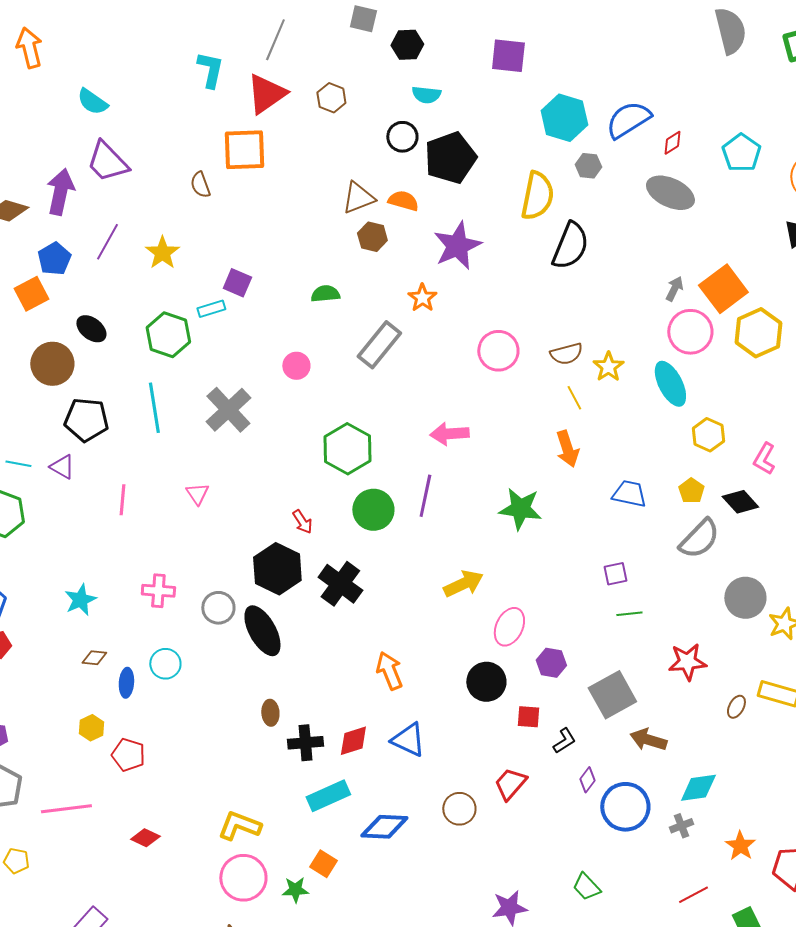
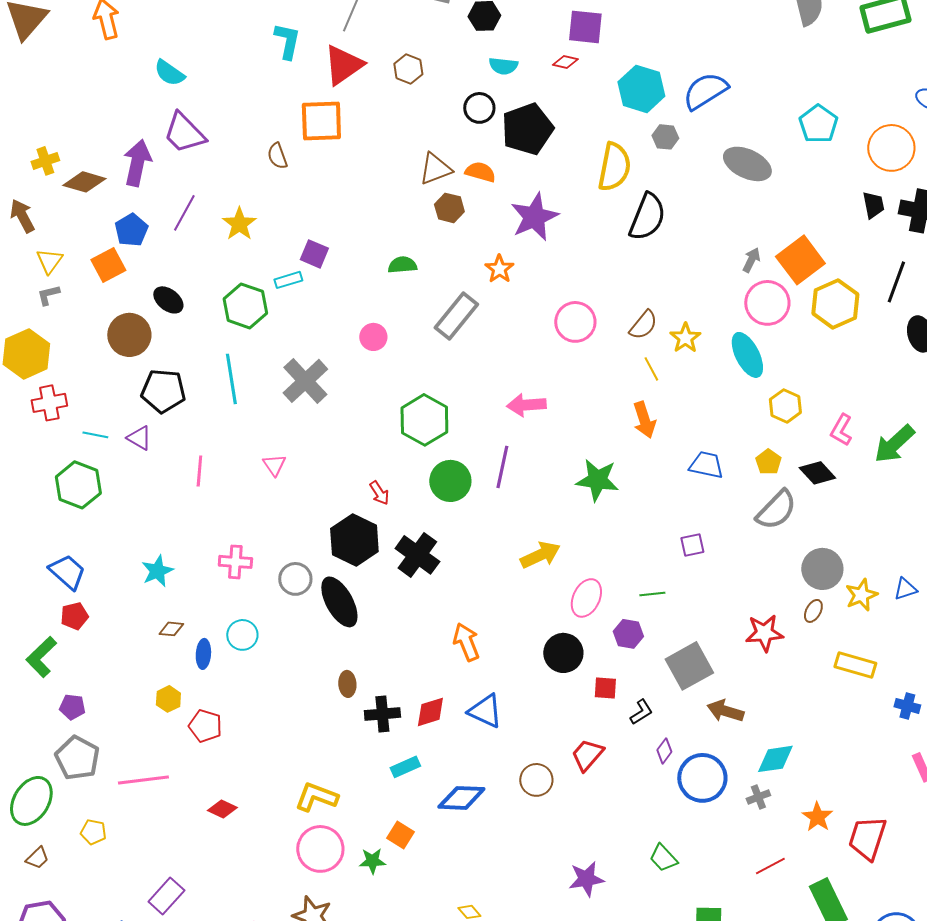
red diamond: (672, 143) -> (565, 62), moved, turned 45
brown semicircle: (566, 354) -> (643, 325), turned -36
green line: (629, 614) -> (652, 594), moved
brown ellipse: (736, 707) -> (813, 611), moved
cyan rectangle: (328, 796) -> (405, 767), size x0.7

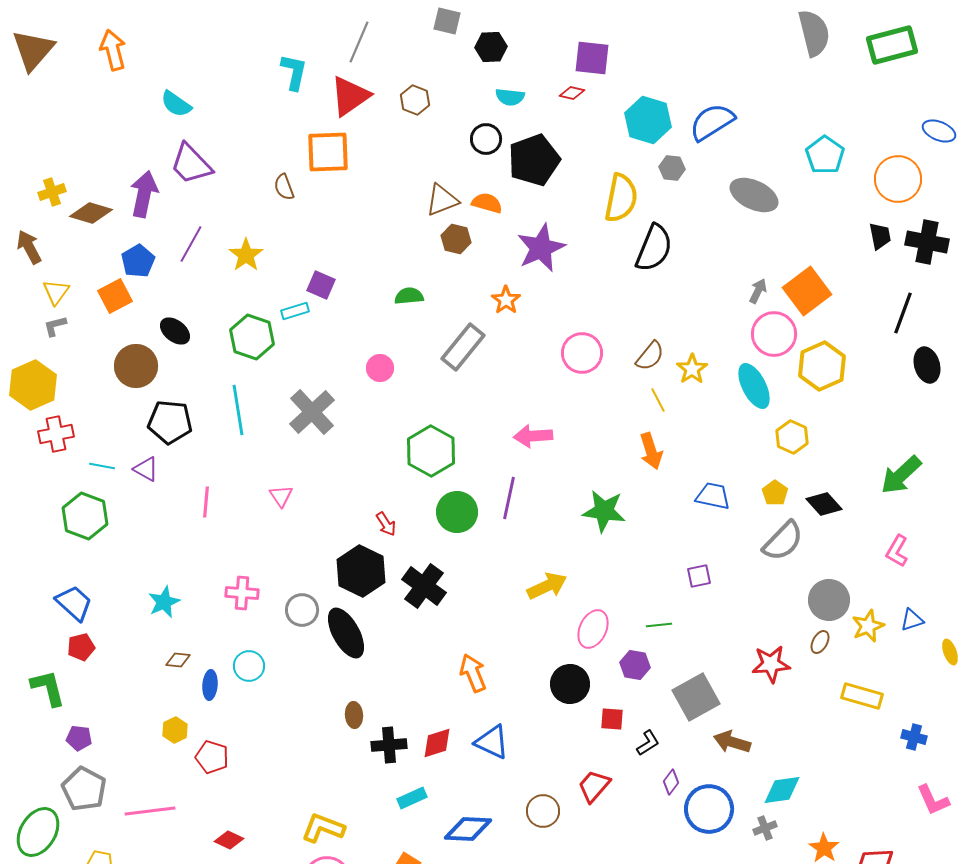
yellow hexagon: (835, 304) -> (822, 366), moved
pink L-shape: (841, 430) -> (897, 551), moved
green L-shape: (41, 657) -> (48, 688), turned 120

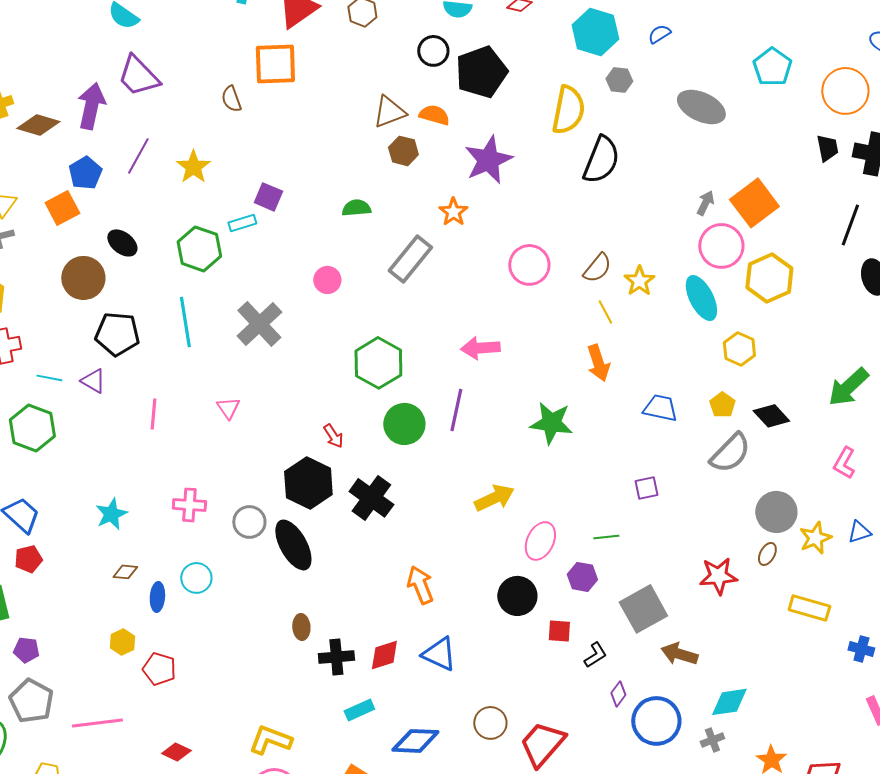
blue semicircle: (712, 122) -> (659, 34), size x0.5
red trapezoid: (594, 786) -> (542, 744), moved, size x1.4

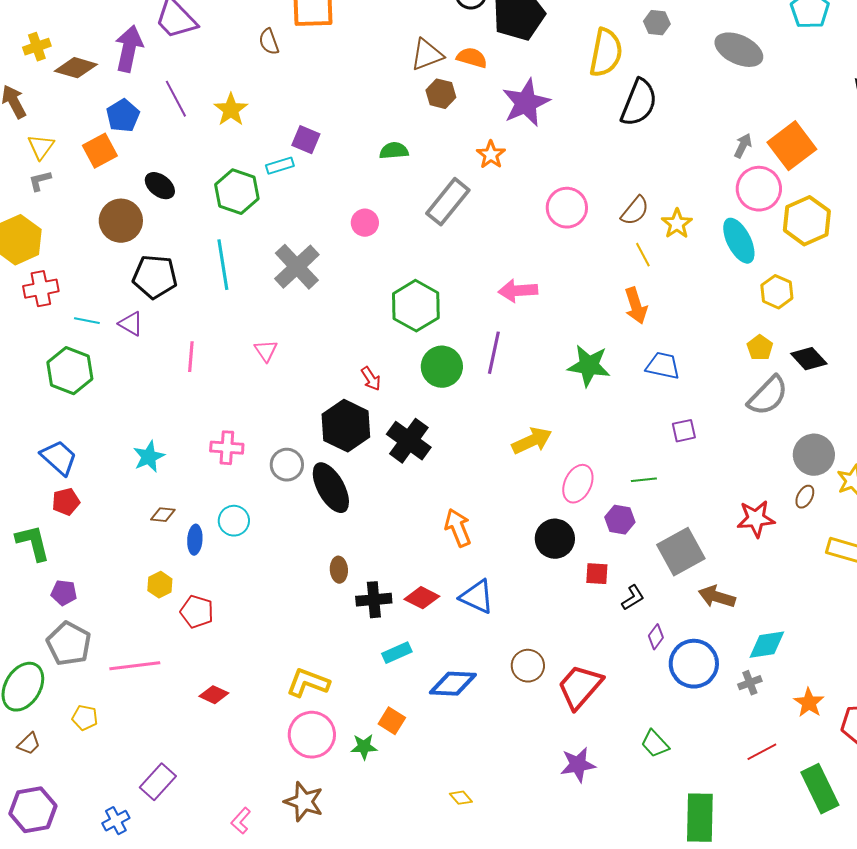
purple line: (138, 156) -> (176, 99), turned -57
blue trapezoid: (660, 408) -> (663, 366), moved
red diamond: (384, 655) -> (422, 598), turned 44

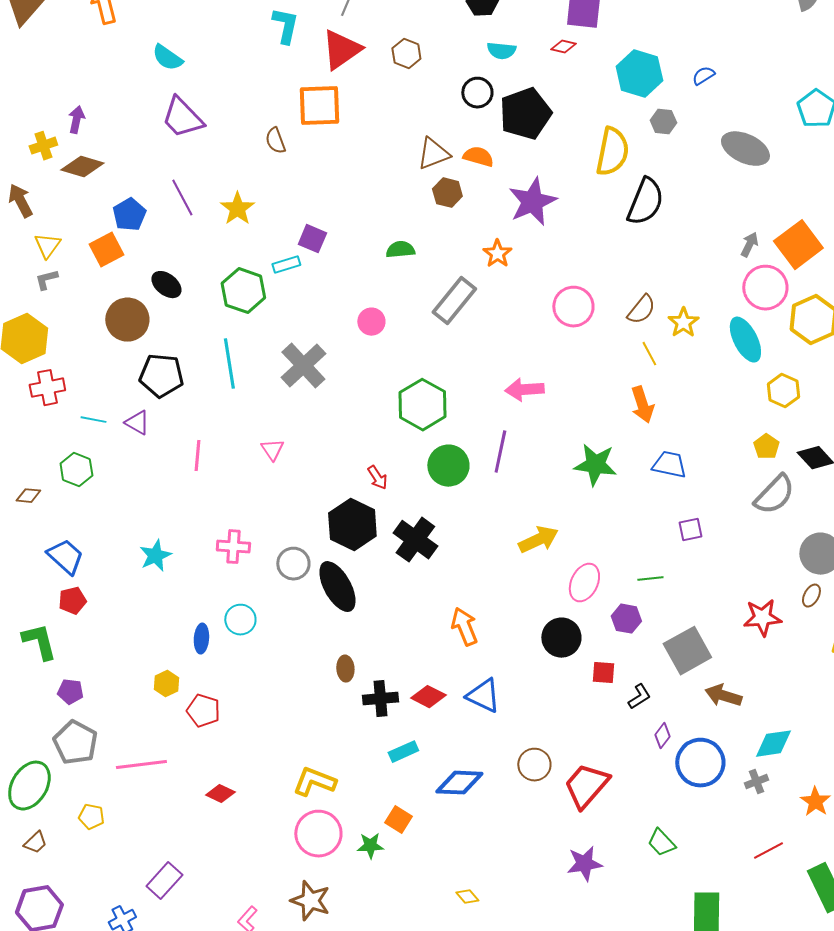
purple arrow: (129, 49) -> (76, 120), moved, size x0.6
green hexagon: (70, 371) -> (76, 470), size x0.7
brown diamond: (163, 515) -> (28, 496), moved

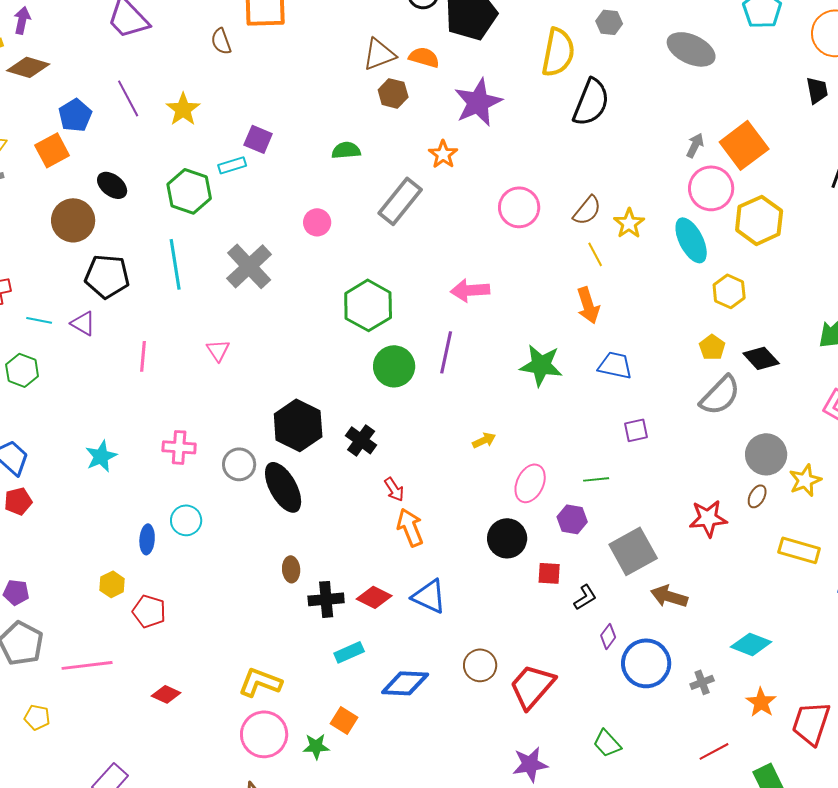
red arrow: (377, 478) -> (394, 489), moved
black cross: (415, 540) -> (361, 440), size x0.7
yellow arrow: (538, 540) -> (484, 440), size x0.6
cyan diamond: (773, 744) -> (751, 644), moved, turned 30

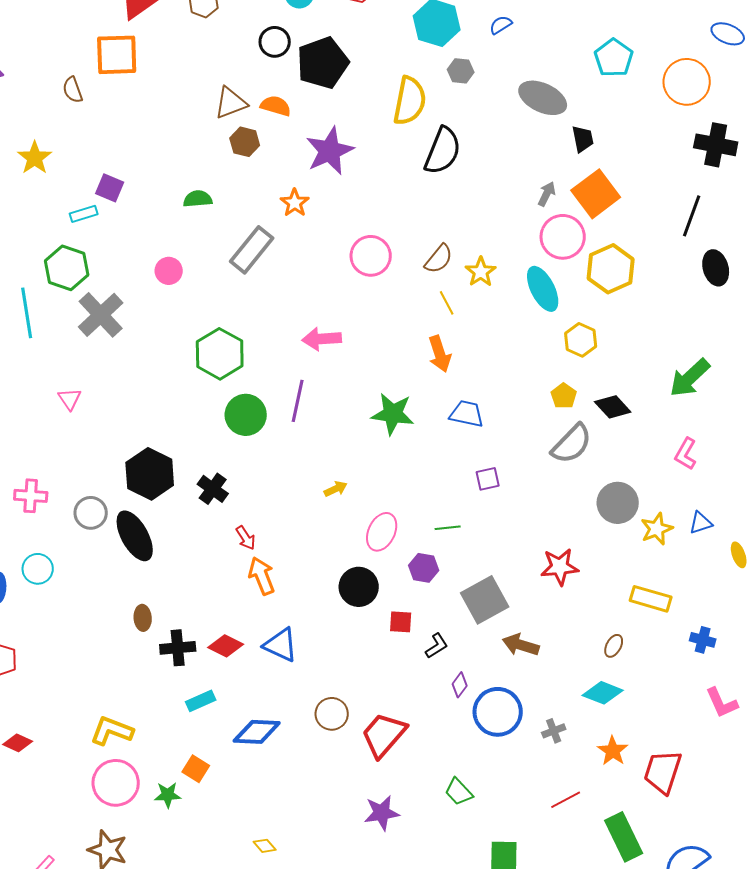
black trapezoid: (817, 90) -> (583, 139), moved
green hexagon: (189, 191) -> (67, 268), moved
brown ellipse: (757, 496) -> (614, 646), moved

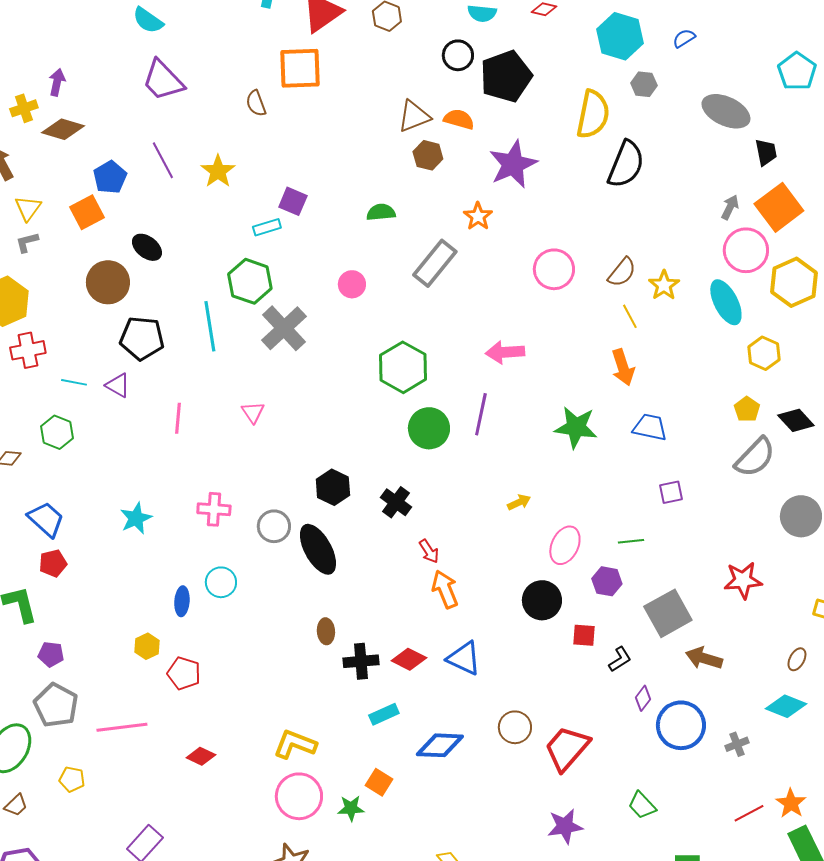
black hexagon: (150, 474) -> (333, 487), size x0.7
orange star: (613, 751) -> (791, 803), moved

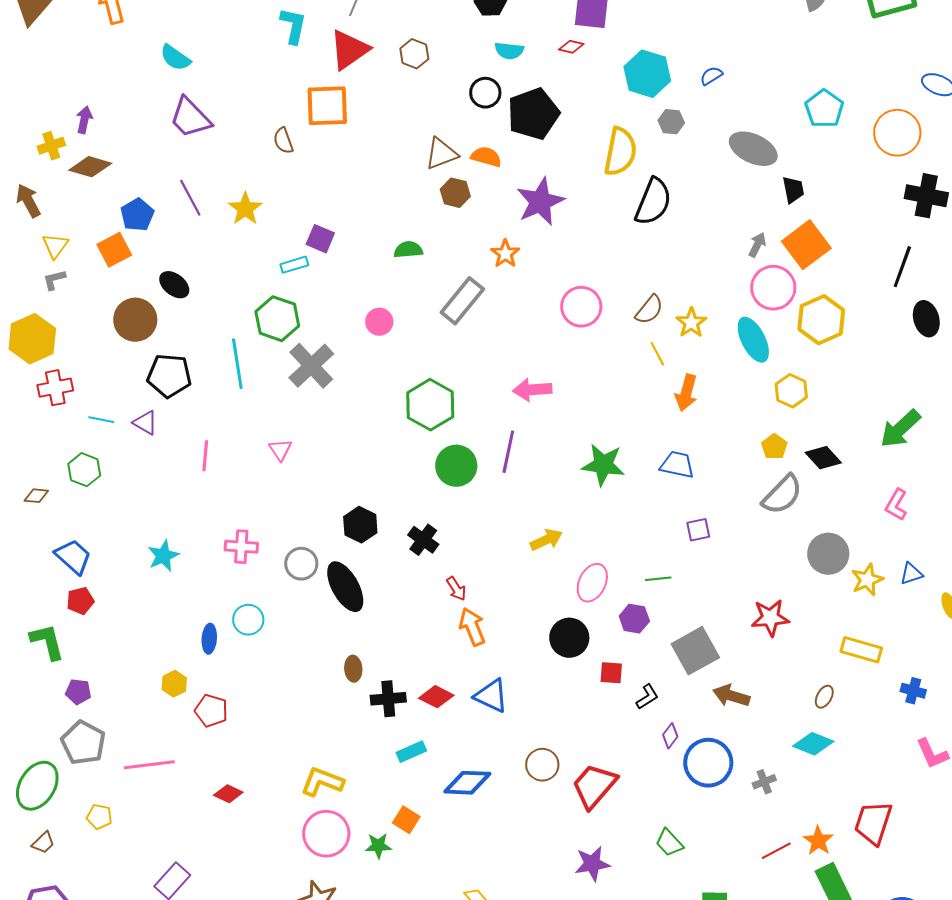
orange arrow: (623, 367) -> (686, 393), moved, turned 33
yellow arrow: (519, 502) -> (546, 540), size x1.4

